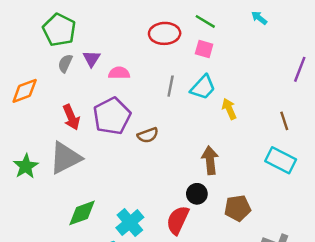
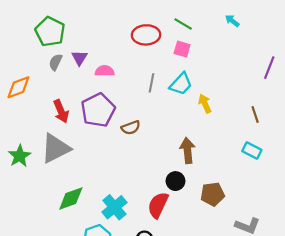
cyan rectangle: (281, 160) -> (252, 150), size x0.7

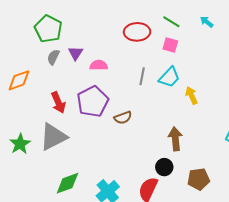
cyan arrow: (232, 21) -> (207, 22), moved

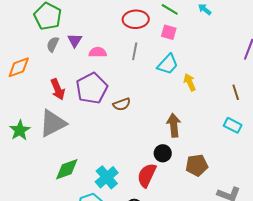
gray line: (142, 76) -> (135, 51), moved

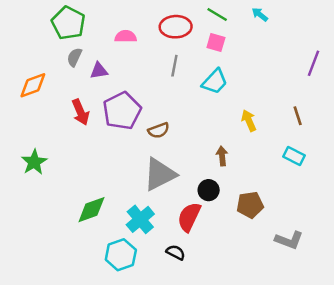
purple triangle: (75, 40) -> (99, 71), moved, turned 49
pink semicircle: (98, 52) -> (126, 36), moved
yellow arrow: (190, 82) -> (249, 121), moved
gray triangle: (53, 123) -> (160, 174), moved
brown arrow: (174, 125) -> (222, 156), size x0.7

